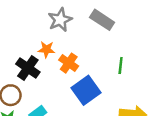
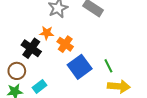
green line: (121, 66) -> (108, 66), moved, turned -32

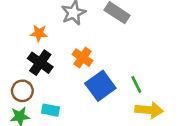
orange star: (47, 33) -> (39, 33), moved
cyan rectangle: (39, 86) -> (50, 110), turned 48

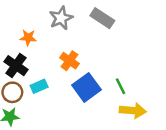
black cross: (40, 63) -> (16, 66), moved
cyan rectangle: (50, 110) -> (39, 86), moved, turned -35

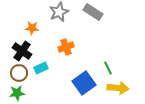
orange cross: (69, 61) -> (66, 47), turned 35
blue square: (87, 87) -> (84, 83), moved

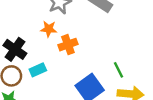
orange star: (32, 28) -> (49, 29), moved

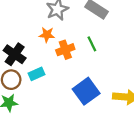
green line: (119, 70) -> (92, 44), moved

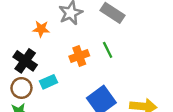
orange star: (47, 35) -> (41, 29), moved

